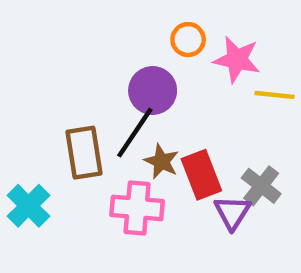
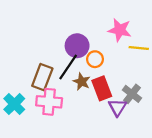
orange circle: (188, 40) -> (95, 59), moved
brown rectangle: (84, 153) -> (42, 77), turned 30
pink cross: (137, 208) -> (49, 102), moved

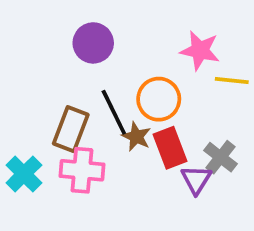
purple circle: (77, 46) -> (93, 43), moved
orange circle: (95, 59) -> (159, 99), size x1.5
black line: (68, 67) -> (114, 112), turned -60

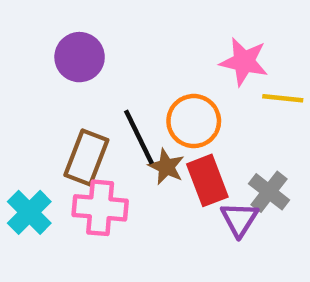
purple circle: (93, 43) -> (80, 57), moved

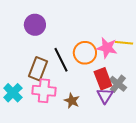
pink star: (244, 62) -> (107, 48), moved
brown star: (166, 167) -> (72, 101), moved
red rectangle: (207, 180) -> (103, 79), moved

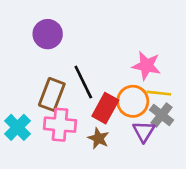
yellow line: (124, 43) -> (159, 93), moved
orange circle: (85, 53) -> (133, 101), moved
red rectangle: (103, 79) -> (105, 108), moved, turned 50

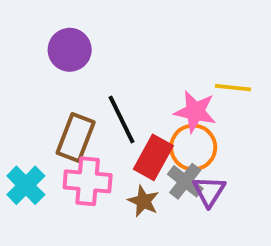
pink star: (146, 66) -> (195, 112), moved
yellow line: (159, 93) -> (233, 88), moved
gray cross: (162, 115) -> (185, 181), moved

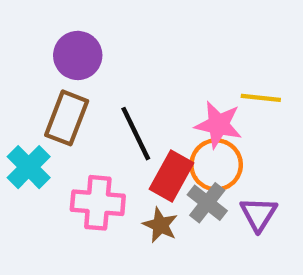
brown rectangle: (76, 137) -> (67, 118), moved
cyan cross: (26, 185) -> (29, 167), moved
purple triangle: (209, 191) -> (259, 214), moved

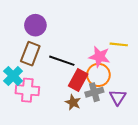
black line: (136, 134) -> (62, 61), turned -45
pink cross: (98, 203) -> (27, 90), moved
gray cross: (207, 203) -> (94, 92), turned 36

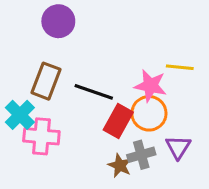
purple circle: (35, 25) -> (58, 21), moved
gray cross: (94, 92) -> (141, 155), moved
brown star: (73, 102) -> (120, 166), moved

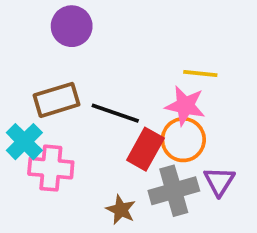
yellow line: (180, 67) -> (200, 73), moved
brown rectangle: (46, 81) -> (57, 100), turned 52
gray cross: (141, 155) -> (174, 191), size x1.4
brown star: (120, 166) -> (121, 210), moved

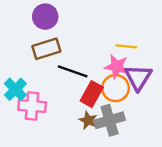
brown rectangle: (57, 100) -> (46, 49), moved
purple triangle: (219, 181) -> (138, 77), moved, size x1.4
brown star: (121, 210) -> (88, 120), moved

